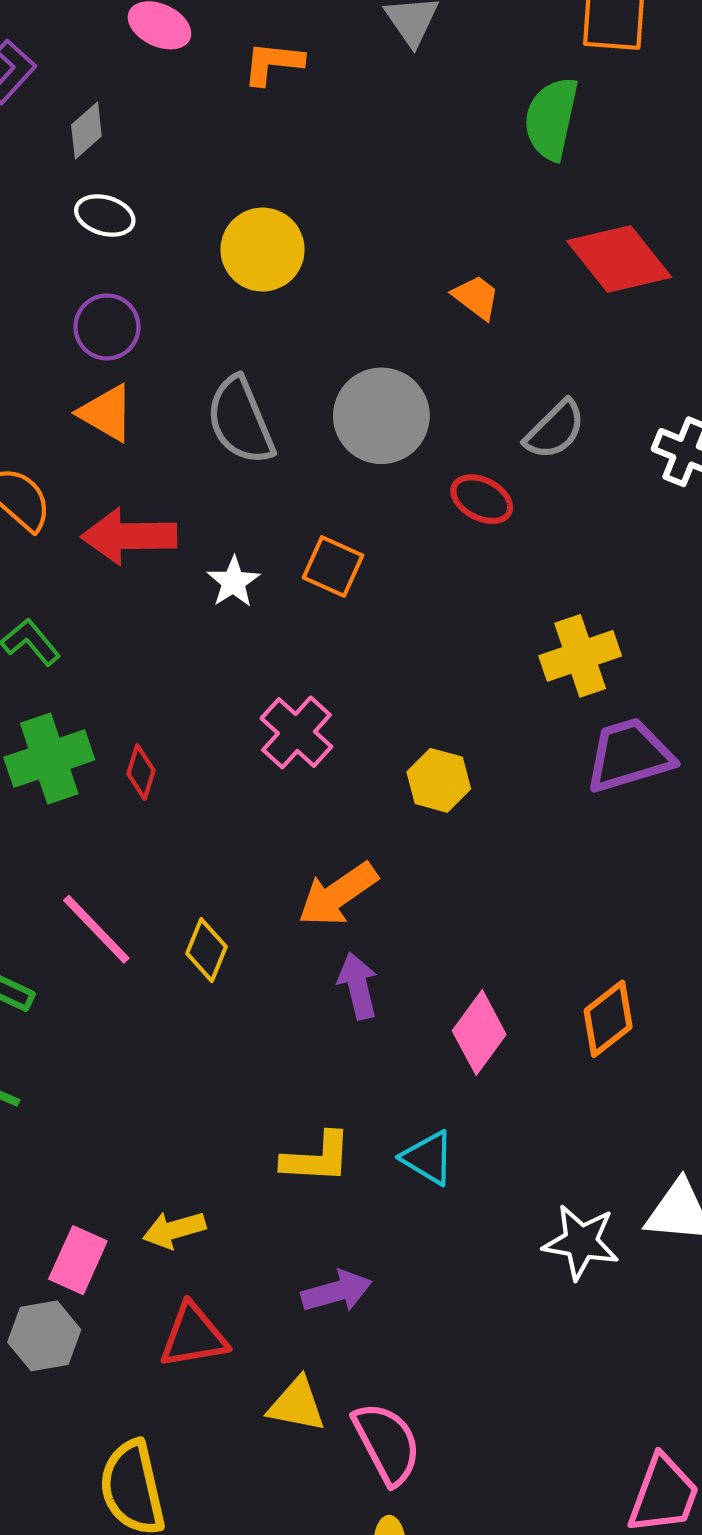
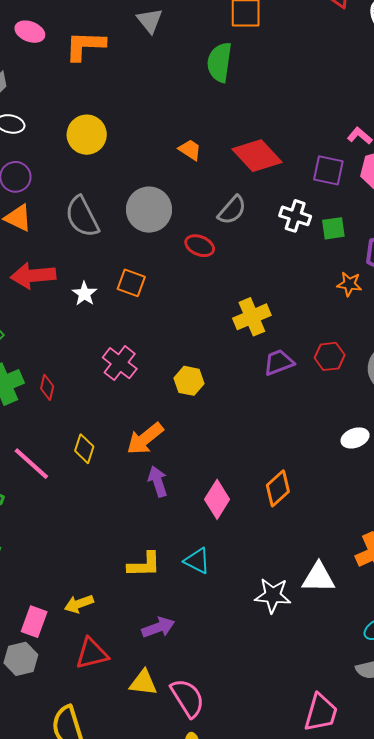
orange L-shape: (273, 63) -> (85, 46), size x1.4
red diamond: (619, 259) -> (257, 156), moved
purple trapezoid: (629, 755) -> (279, 362), size x0.7
yellow diamond: (207, 950) -> (84, 449), moved

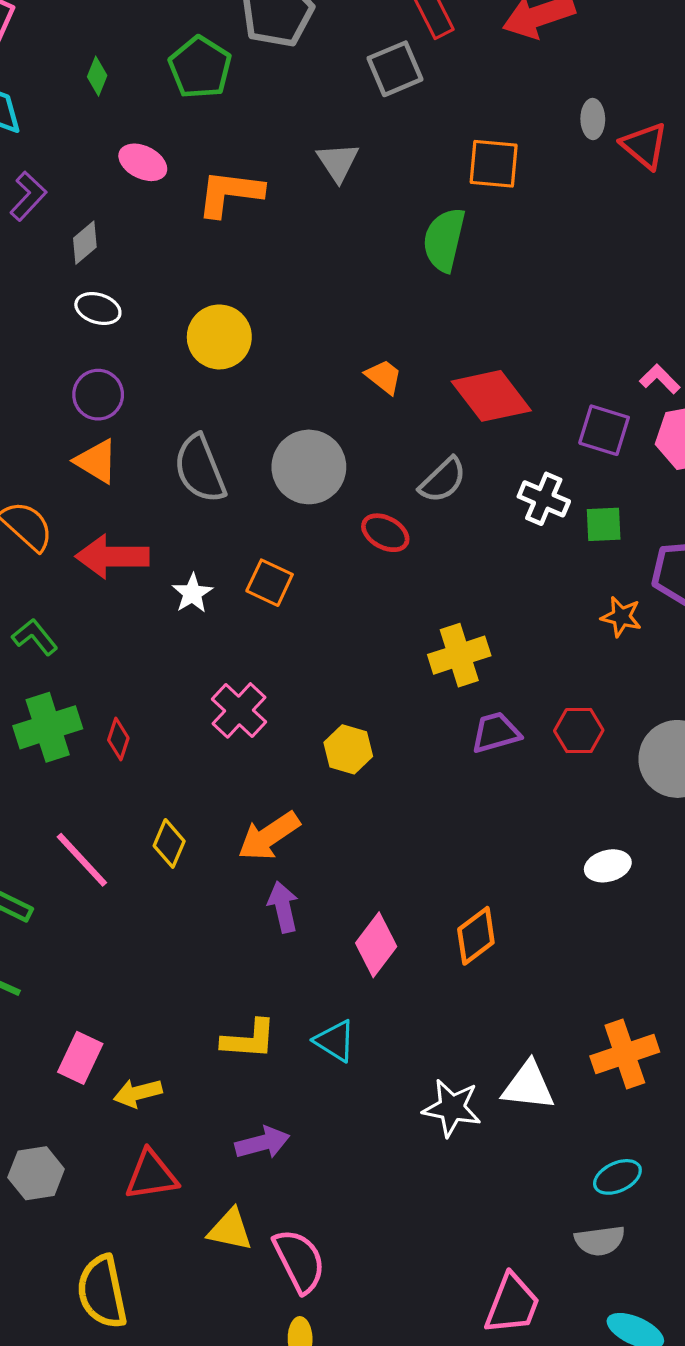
pink rectangle: (34, 622) -> (80, 1058), moved

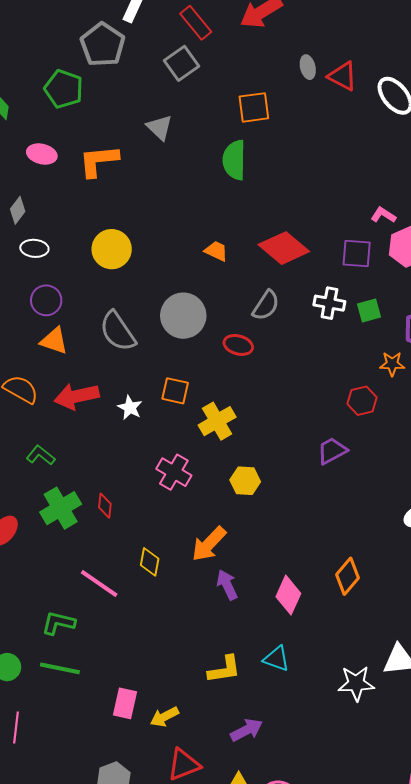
yellow cross: (459, 655) -> (217, 421), moved
red hexagon: (579, 731) -> (362, 401), moved

